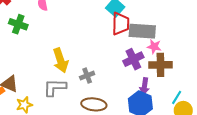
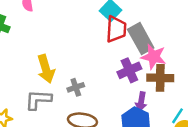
gray rectangle: (142, 31) -> (141, 39), turned 55
pink star: (154, 47) -> (154, 57), size x1.5

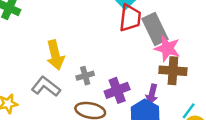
purple cross: (129, 70) -> (117, 90), moved
gray L-shape: (38, 100) -> (46, 86), turned 32

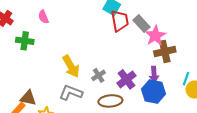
gray rectangle: (155, 29) -> (141, 24), size x0.7
pink star: (167, 48) -> (155, 36), turned -30

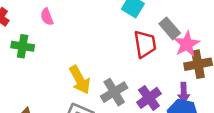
red trapezoid: (120, 21) -> (145, 44), moved
gray cross: (99, 75) -> (114, 92), size x1.5

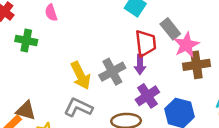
gray cross: (114, 92) -> (112, 72), moved
purple arrow: (184, 92) -> (140, 64), moved

